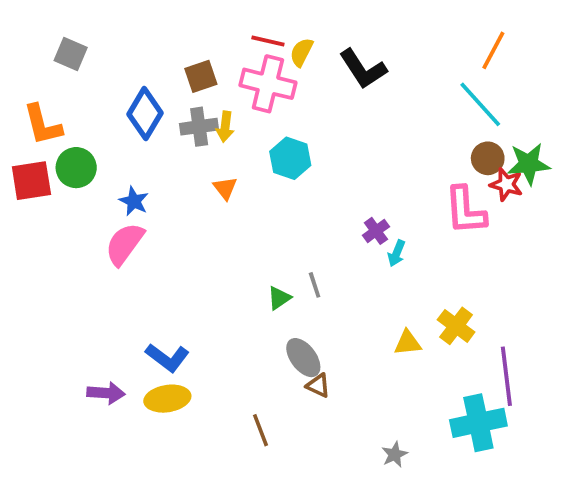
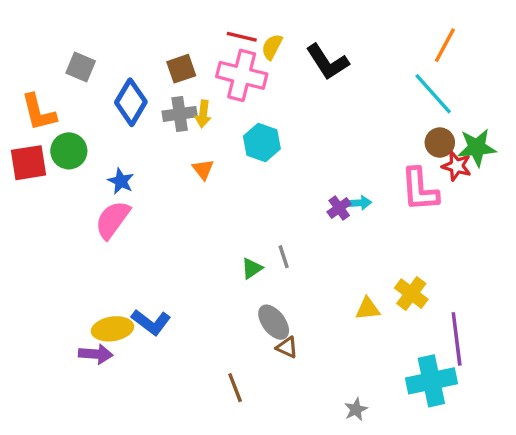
gray square: (71, 54) -> (81, 67), moved
cyan arrow: (396, 253) -> (359, 203), moved, turned -115
yellow ellipse: (167, 399) -> (112, 329), moved

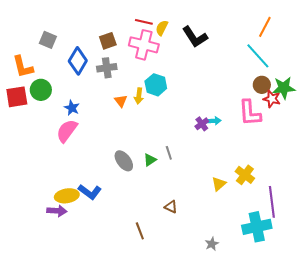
yellow arrow: (203, 114) -> (139, 96), moved
yellow triangle: (368, 309) -> (219, 184), turned -35
gray ellipse: (274, 322) -> (124, 161), moved

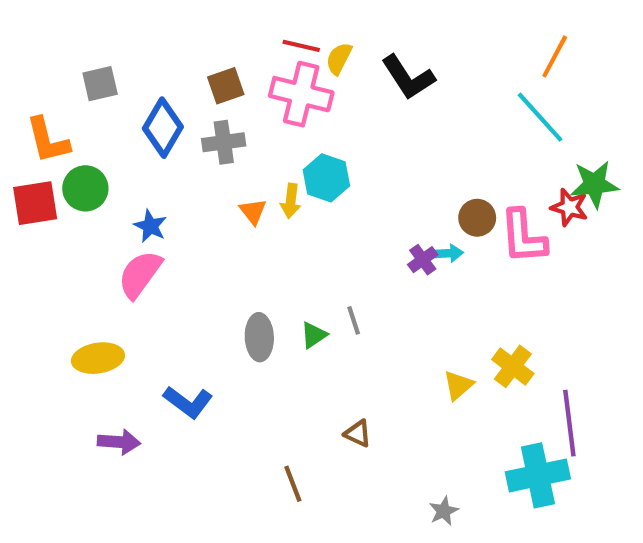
gray square: (48, 40) -> (100, 84), turned -36
brown circle: (262, 85) -> (477, 218), moved
gray ellipse: (124, 161) -> (259, 337), turned 35
yellow ellipse: (67, 196) -> (98, 358), moved

